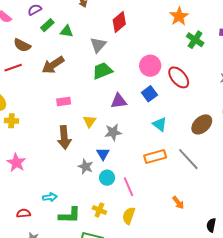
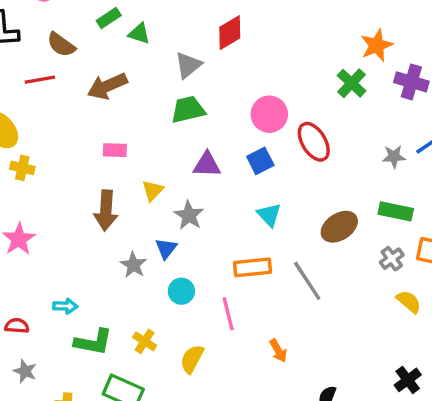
orange star: (179, 16) -> (377, 45), moved
gray star: (113, 132) -> (189, 215), turned 30
cyan circle: (107, 178) -> (181, 291), moved
pink line: (128, 187) -> (228, 314), moved

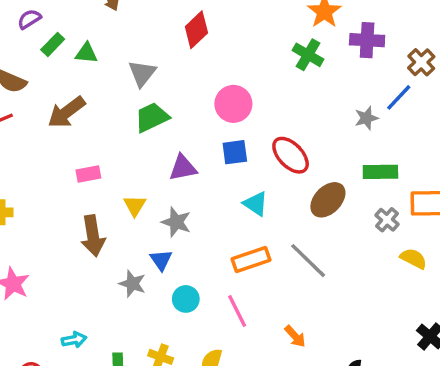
red diamond: (230, 33) -> (196, 30), moved
red ellipse: (314, 142) -> (291, 155), moved
blue square: (260, 161) -> (235, 152), turned 32

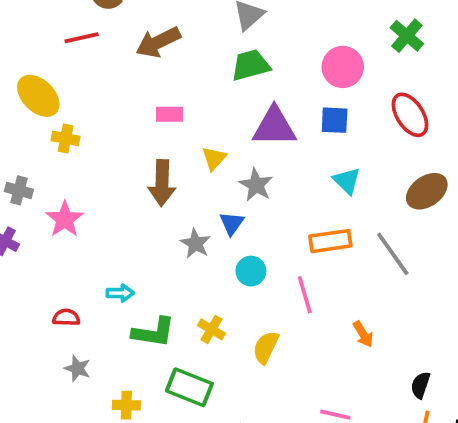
green cross: (308, 55) -> (407, 36), moved
red ellipse: (291, 155) -> (410, 115), moved
purple triangle: (183, 168) -> (274, 127), size x1.4

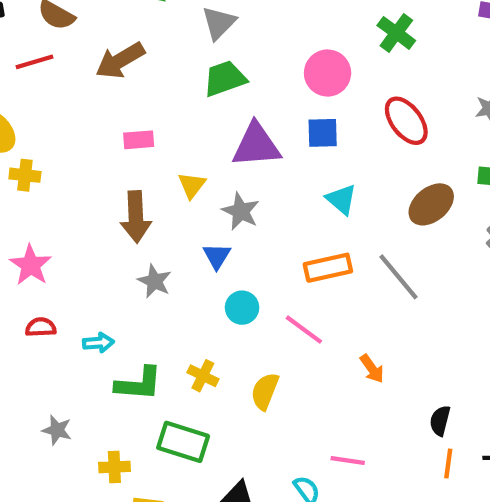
gray star: (195, 243) -> (155, 281), moved
pink line: (305, 295) -> (304, 330), turned -33
red semicircle: (66, 317) -> (41, 327), moved

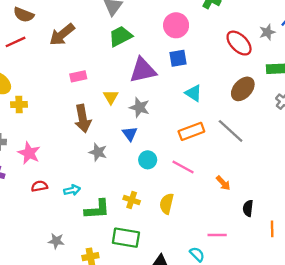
red ellipse: (406, 121) -> (239, 43), moved
black semicircle: (440, 421) -> (248, 208), moved

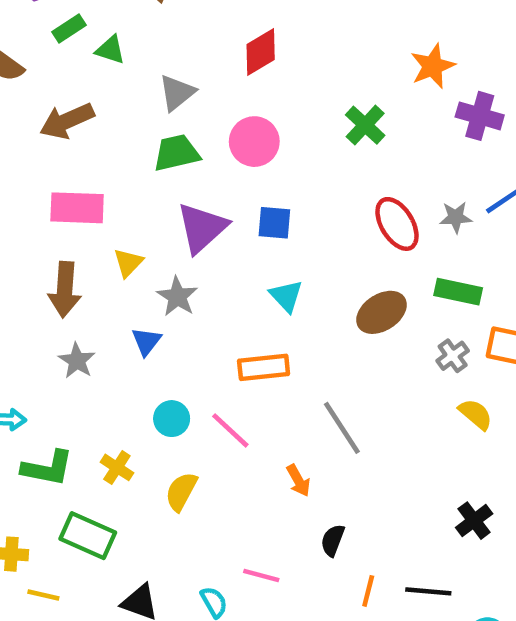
pink circle: (176, 25) -> (254, 142), moved
purple triangle: (143, 70) -> (202, 228), turned -44
pink rectangle: (78, 76) -> (77, 208), size x1.6
gray line: (231, 131) -> (342, 428), moved
cyan circle: (148, 160) -> (172, 419), moved

